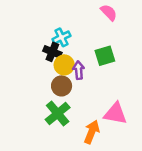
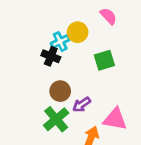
yellow circle: (64, 65) -> (78, 32), moved
purple arrow: (79, 70) -> (82, 104), moved, turned -120

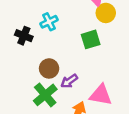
yellow circle: (78, 32) -> (106, 13), moved
black cross: (51, 56) -> (24, 36), moved

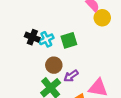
cyan cross: (49, 22) -> (46, 39), moved
green square: (91, 39) -> (69, 40), moved

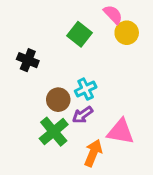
cyan cross: (46, 39) -> (86, 89), moved
green square: (69, 40) -> (80, 34), moved, turned -35

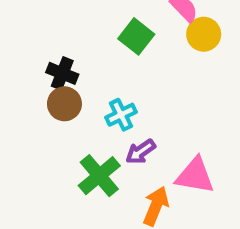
cyan cross: (86, 89) -> (121, 115), moved
brown circle: (58, 100) -> (64, 104), moved

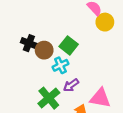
green square: (136, 36) -> (69, 45), moved
brown circle: (64, 104) -> (44, 50), moved

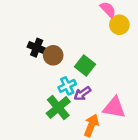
green square: (69, 45) -> (85, 65), moved
cyan cross: (60, 65) -> (67, 86), moved

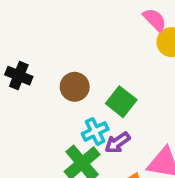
black cross: (37, 48) -> (19, 76), moved

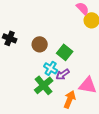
cyan cross: (95, 131) -> (51, 68), turned -32

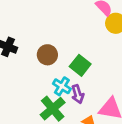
purple arrow: (63, 74) -> (78, 94), turned -72

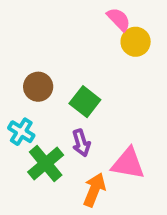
cyan cross: (62, 86) -> (21, 132), moved

